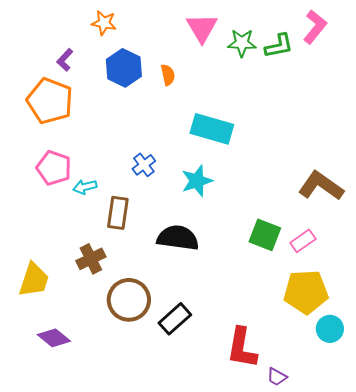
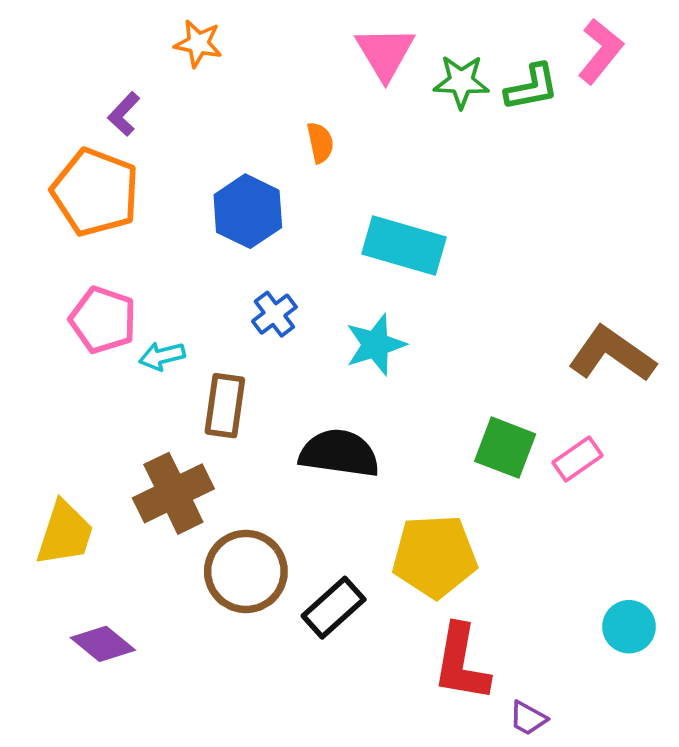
blue hexagon: (124, 68) -> (248, 211), moved
brown cross: (91, 259) -> (173, 493), size x1.4
yellow pentagon: (306, 292) -> (435, 556), moved

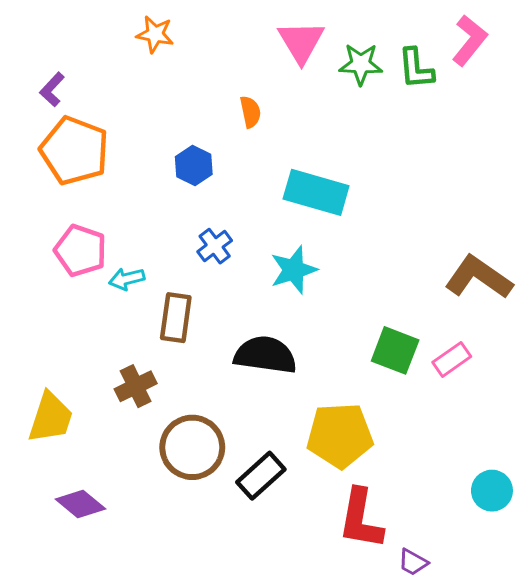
green L-shape: (532, 87) -> (416, 69), turned 96
purple L-shape: (124, 114) -> (52, 89), moved
blue hexagon: (248, 211) -> (194, 166), size x0.7
brown cross: (173, 493) -> (136, 386), size x0.7

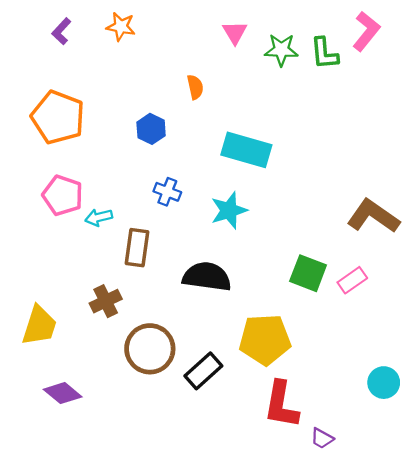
pink triangle: (301, 42) -> (235, 32), size x0.7
purple L-shape: (52, 89) -> (61, 31), moved
blue cross: (215, 246) -> (167, 192), turned -32

